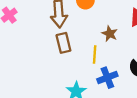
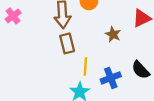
yellow line: (95, 54) -> (85, 66), moved

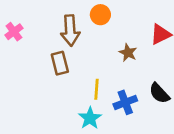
brown rectangle: (67, 43) -> (60, 63), moved

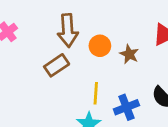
orange circle: (100, 15) -> (100, 46), moved
brown rectangle: (60, 63) -> (57, 65), turned 70

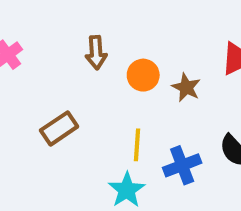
brown arrow: (68, 30) -> (96, 53), size x0.7
brown rectangle: (57, 65) -> (59, 128), moved

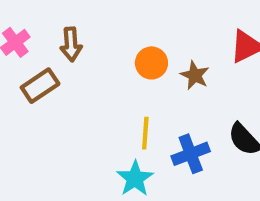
brown arrow: (96, 53) -> (71, 44), moved
brown rectangle: (59, 128) -> (40, 86), moved

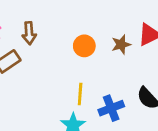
brown star: (195, 75) -> (121, 44), moved, turned 30

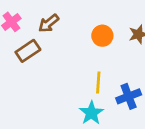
brown arrow: (29, 33) -> (49, 23), turned 55

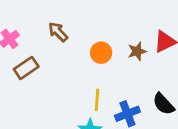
brown arrow: (49, 23) -> (58, 32), moved, turned 85

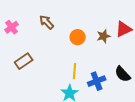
brown rectangle: (26, 68) -> (24, 61), moved

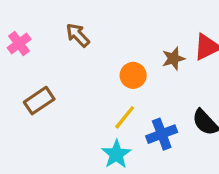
orange circle: (78, 37) -> (133, 75), moved
yellow line: (75, 71) -> (125, 117), turned 35

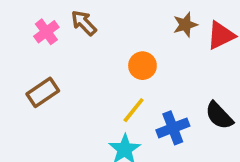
pink cross: (19, 43) -> (46, 32), moved
brown star: (173, 59) -> (185, 25), moved

